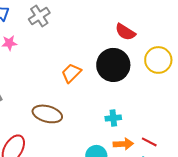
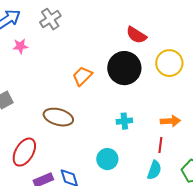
red line: (149, 142) -> (160, 145), turned 70
orange arrow: (123, 144) -> (170, 121), moved

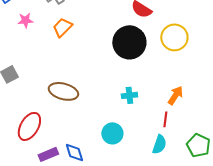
orange trapezoid: (82, 76) -> (62, 27), moved
orange arrow: (170, 121) -> (175, 95), turned -54

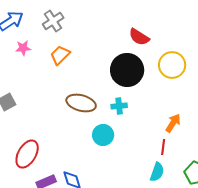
brown ellipse: (63, 91) -> (81, 103), moved
cyan cross: (129, 95) -> (119, 106), moved
cyan circle: (112, 133) -> (103, 135), moved

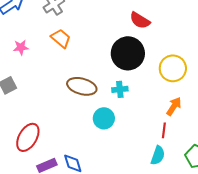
pink star: (23, 48) -> (21, 47), moved
orange trapezoid: (60, 55) -> (61, 38), turned 85
yellow circle: (172, 65) -> (173, 68), moved

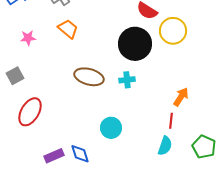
yellow circle: (173, 68) -> (173, 31), moved
cyan circle: (104, 118) -> (111, 128), moved
red ellipse: (28, 137) -> (30, 112), moved

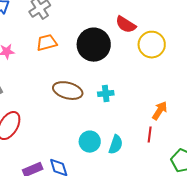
orange trapezoid: (68, 29) -> (47, 43), turned -55
black circle: (135, 44) -> (94, 45), moved
cyan semicircle: (165, 146) -> (116, 145), moved

